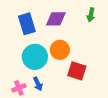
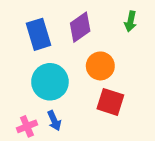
purple diamond: (56, 19) -> (80, 27), turned -35
orange circle: (60, 50) -> (100, 66), moved

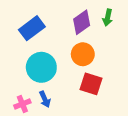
purple diamond: (80, 27) -> (82, 22), moved
blue rectangle: (38, 34) -> (32, 28), turned 70

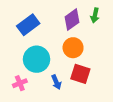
blue arrow: (45, 99) -> (56, 82), moved
pink cross: (22, 104) -> (20, 83), moved

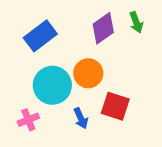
green arrow: (95, 15) -> (136, 22), turned -32
orange circle: (73, 48) -> (88, 73), moved

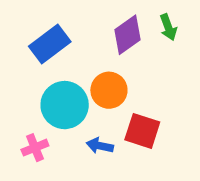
blue arrow: (81, 118) -> (100, 146), turned 126

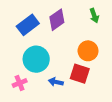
purple diamond: (127, 35) -> (57, 20), moved
orange circle: (109, 90) -> (88, 51), moved

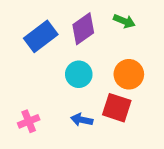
green arrow: (94, 16) -> (124, 21), moved, turned -48
cyan circle: (36, 59) -> (79, 74), moved, size x0.7

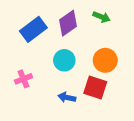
pink cross: (29, 121) -> (23, 79), moved

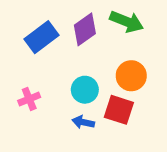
green arrow: (102, 17) -> (127, 22), size x1.5
cyan circle: (64, 60) -> (85, 90), moved

